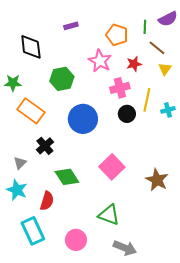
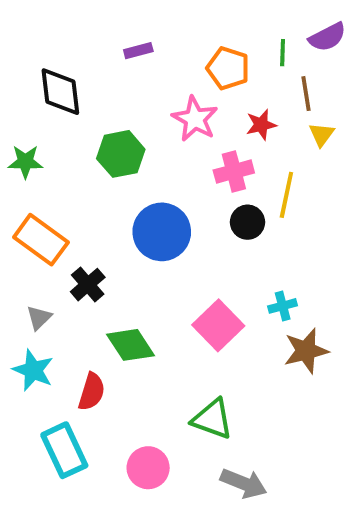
brown line: (157, 48) -> (306, 94), turned 42
cyan cross: (168, 110) -> (283, 306), moved
orange rectangle: (31, 111) -> (41, 240), moved
brown star: (157, 180) -> (306, 351), turned 30

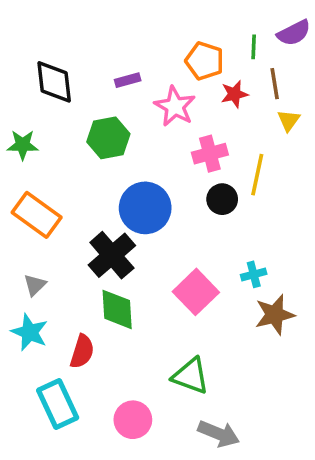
purple rectangle: (138, 51) -> (128, 80), moved
red star: (261, 125) -> (234, 94), moved
black cross: (88, 285) -> (112, 255), moved, size x1.5
green diamond: (131, 345) -> (117, 309), turned 30

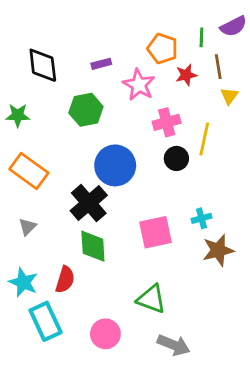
pink square: (196, 292) -> (156, 232), turned 32
cyan star: (30, 332) -> (23, 282), moved

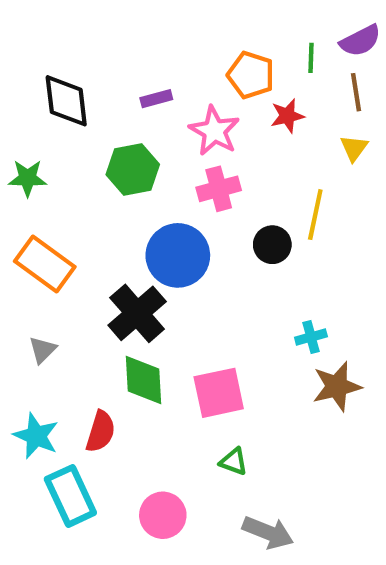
brown line: (218, 67) -> (356, 92), moved
pink cross: (167, 122) -> (219, 189), moved
pink square: (156, 232) -> (219, 393), moved
green triangle: (151, 299) -> (234, 462), size x0.6

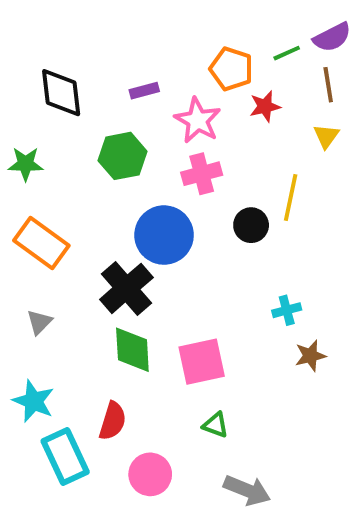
green line: (311, 58) -> (287, 53), turned 64
brown star: (337, 386) -> (310, 356), size x0.7
red semicircle: (101, 431) -> (113, 421), moved

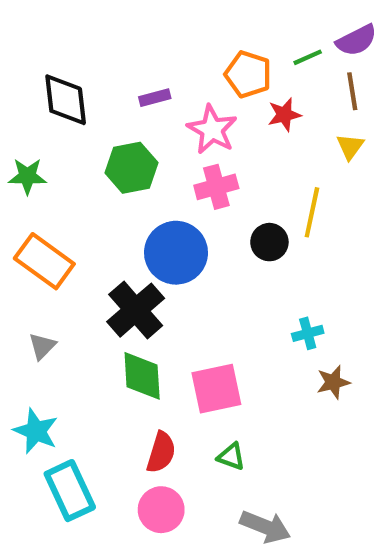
red semicircle: (113, 421) -> (161, 452), moved

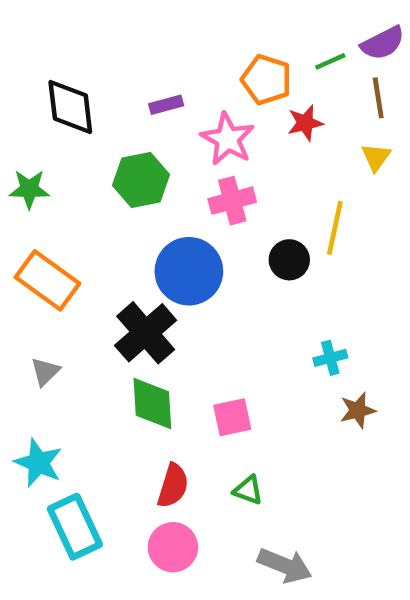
pink square: (216, 389) -> (232, 417), size x0.7

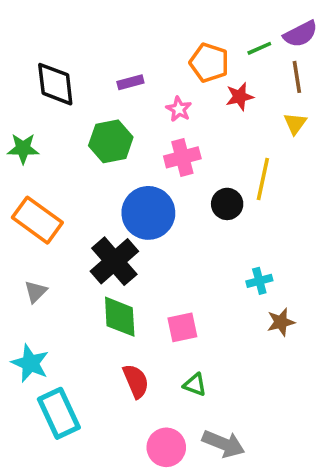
pink star: (228, 139) -> (179, 109), size x0.6
red semicircle: (173, 486) -> (136, 381), turned -40
pink circle: (173, 547) -> (166, 447), moved

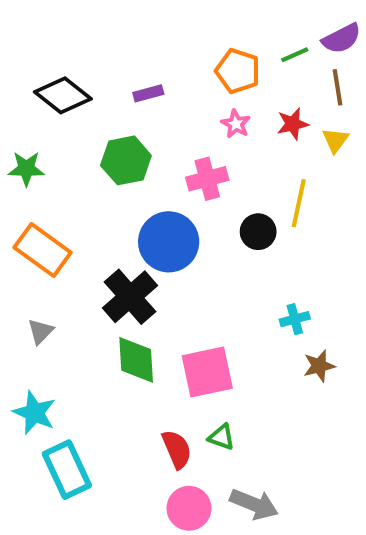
black diamond: (55, 84) -> (63, 95), turned -45
red star: (240, 97) -> (293, 124), moved
pink star: (179, 109) -> (236, 124), moved
pink square: (182, 327) -> (207, 372), size x1.5
red semicircle: (136, 381) -> (177, 449), moved

